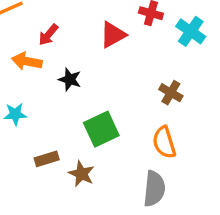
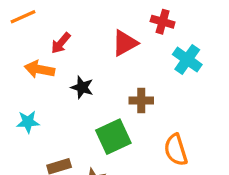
cyan cross: (191, 31) -> (187, 59), moved
brown cross: (171, 93) -> (141, 101), moved, turned -30

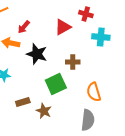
cyan cross: (187, 59) -> (101, 37), turned -30
black star: (82, 87) -> (37, 54), size x1.5

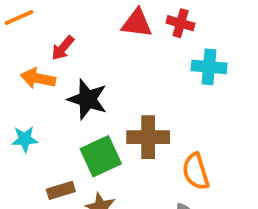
red triangle: (63, 27) -> (137, 23), moved, turned 36
brown cross: (73, 62) -> (148, 137), moved, size x1.5
green square: (56, 84) -> (101, 156), moved

